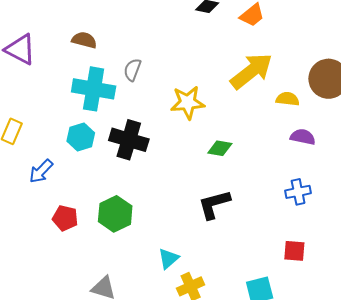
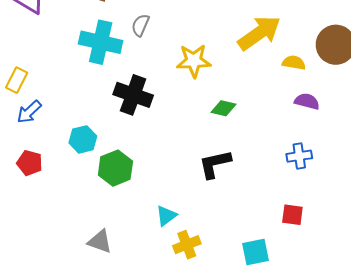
cyan hexagon: (81, 137) -> (83, 139), moved
blue arrow: (41, 171) -> (29, 112), moved
red pentagon: (65, 218) -> (30, 163), moved

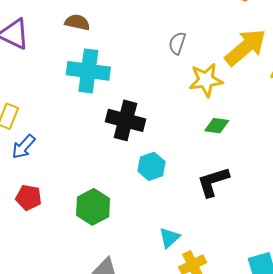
gray semicircle: (140, 25) -> (177, 43), moved
yellow star: (194, 61) -> (206, 80), moved
cyan hexagon: (83, 139) -> (151, 166), moved
green hexagon: (115, 168) -> (93, 207), moved

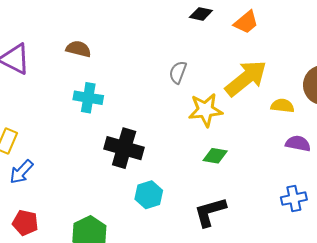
cyan cross: (88, 71) -> (88, 98), size x0.7

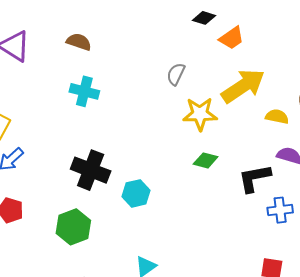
orange trapezoid: (246, 22) -> (232, 38), moved
black cross: (124, 148) -> (91, 170), moved
black L-shape: (210, 212) -> (254, 178), moved

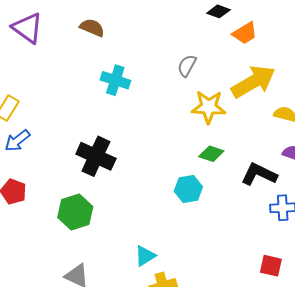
cyan cross: (84, 91) -> (115, 80), moved
black L-shape: (254, 178) -> (259, 174), turned 33
cyan hexagon: (136, 193) -> (188, 189), moved

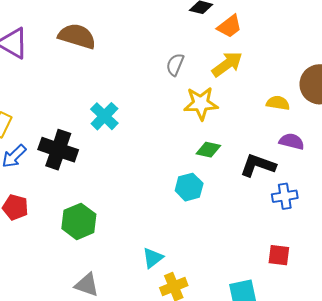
brown semicircle: (92, 28) -> (77, 36), size x1.5
cyan cross: (115, 80) -> (104, 116), moved, turned 32
yellow arrow: (253, 82) -> (227, 64), moved, size x0.7
black cross: (96, 156) -> (58, 150), moved

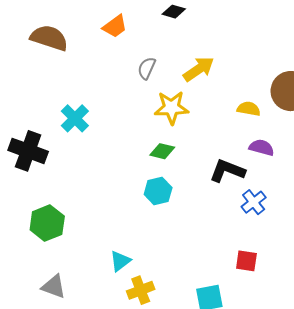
orange trapezoid: (229, 26) -> (115, 26), moved
green diamond: (208, 150) -> (162, 151), moved
blue cross: (285, 196) -> (254, 202), turned -30

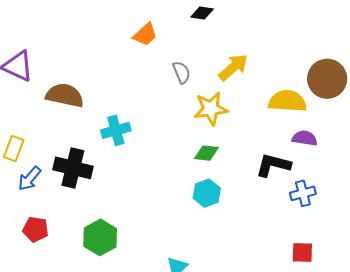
brown semicircle: (49, 38) -> (65, 95), moved
gray semicircle: (147, 68) -> (182, 72), turned 140
yellow semicircle: (249, 109) -> (287, 101), size x1.6
cyan cross: (75, 118) -> (116, 130), turned 36
blue cross: (254, 202) -> (303, 193), turned 30

